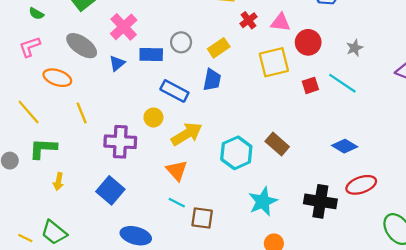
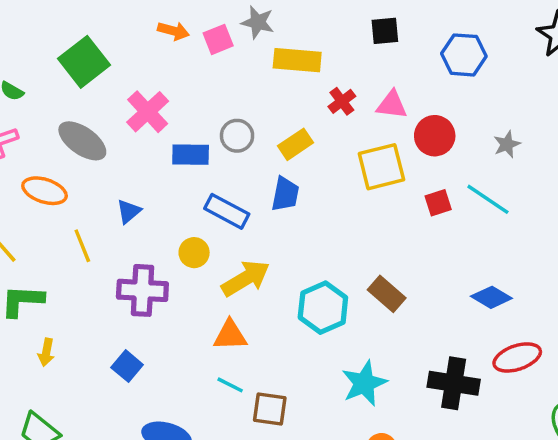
blue triangle: (117, 63) -> (129, 211), moved
orange triangle: (177, 171) -> (230, 335), turned -50
blue square: (110, 190) -> (127, 366), size x0.7

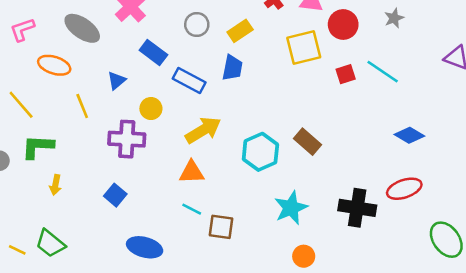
gray star: (507, 144) -> (394, 18), moved
blue rectangle: (191, 155) -> (153, 53), moved, turned 36
yellow circle: (194, 253) -> (151, 109), moved
blue diamond: (491, 297) -> (409, 135), moved

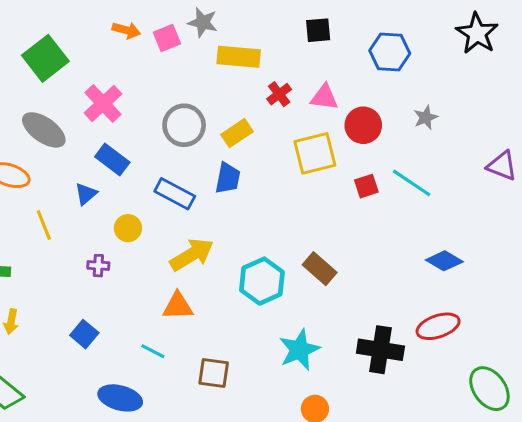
gray circle: (197, 25) -> (184, 125), size x1.4
blue rectangle: (153, 53) -> (112, 160), moved
purple cross: (127, 139) -> (98, 266), size x0.5
cyan line: (192, 209) -> (153, 351), moved

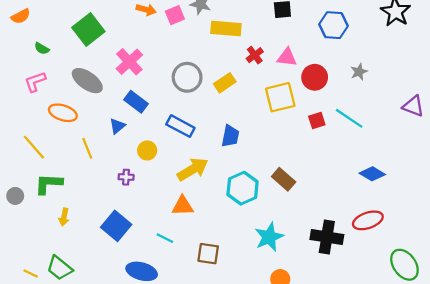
blue trapezoid: (228, 178) -> (230, 136), moved
blue square: (84, 334) -> (116, 226), size x1.5

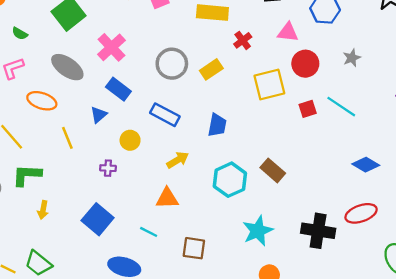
pink triangle: (287, 57) -> (288, 32), moved
yellow arrow: (193, 169) -> (178, 160), size x0.7

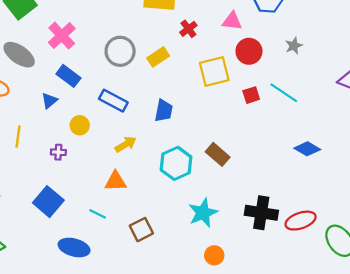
yellow line: (67, 138) -> (18, 136), moved, turned 30
red ellipse: (361, 213) -> (301, 221), moved
brown square: (194, 248) -> (141, 230), turned -35

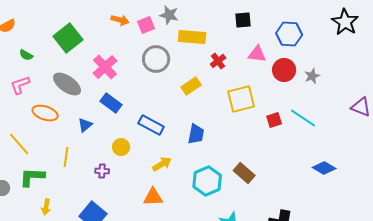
gray circle: (120, 51) -> (156, 59), moved
red circle: (249, 51) -> (284, 70), moved
blue triangle: (49, 101) -> (85, 125), moved

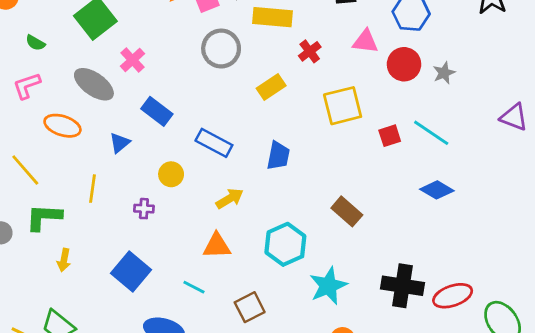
pink cross: (105, 67) -> (132, 60), moved, size x0.7
blue diamond: (324, 168) -> (437, 190), moved
cyan hexagon: (207, 181) -> (285, 244), moved

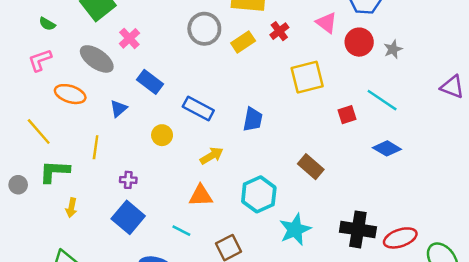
pink triangle: (365, 41) -> (326, 23), turned 30
yellow rectangle: (271, 87) -> (243, 42), moved
red square: (390, 136) -> (347, 115), moved
purple cross: (144, 209) -> (128, 180), moved

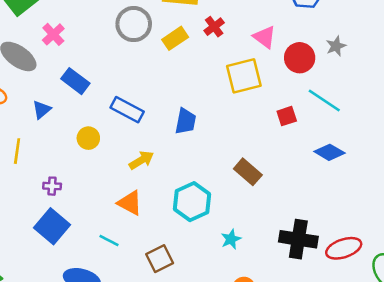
pink triangle: (326, 23) -> (265, 37), moved
red circle: (359, 42) -> (300, 58), moved
orange triangle: (201, 196) -> (130, 203), turned 30
cyan star: (295, 229) -> (231, 239), size x0.6

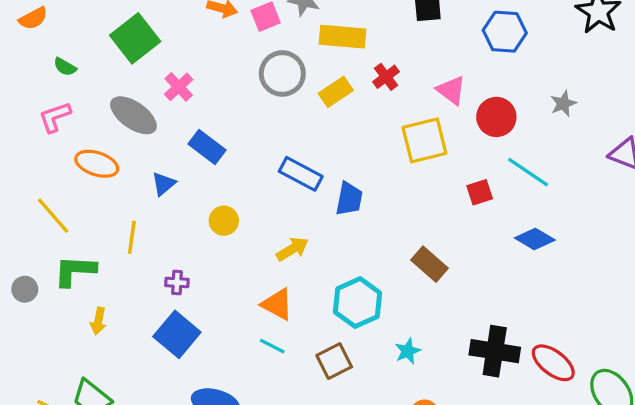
gray star: (336, 46) -> (563, 104), moved
blue rectangle: (127, 110) -> (301, 174), moved
cyan line: (109, 240) -> (272, 346), moved
red ellipse: (344, 248) -> (553, 363), turned 56
brown square: (160, 259) -> (334, 361), moved

